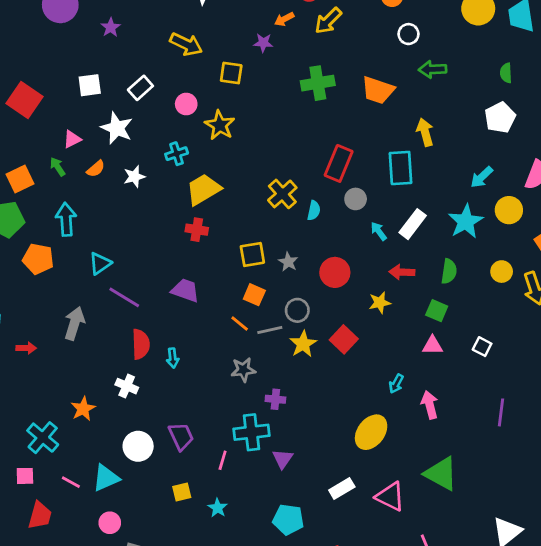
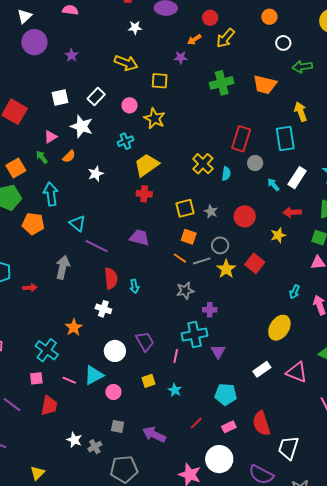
white star: (134, 177) -> (96, 174), moved
cyan triangle: (100, 263) -> (77, 223), turned -42
pink circle: (110, 523) -> (113, 392), moved

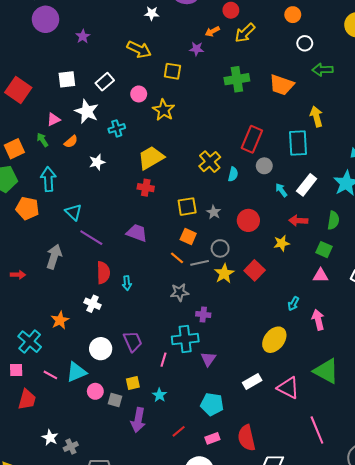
cyan cross: (126, 141) -> (117, 128), moved
gray square: (118, 426) -> (115, 400), moved
purple arrow: (154, 435) -> (138, 420), moved, turned -110

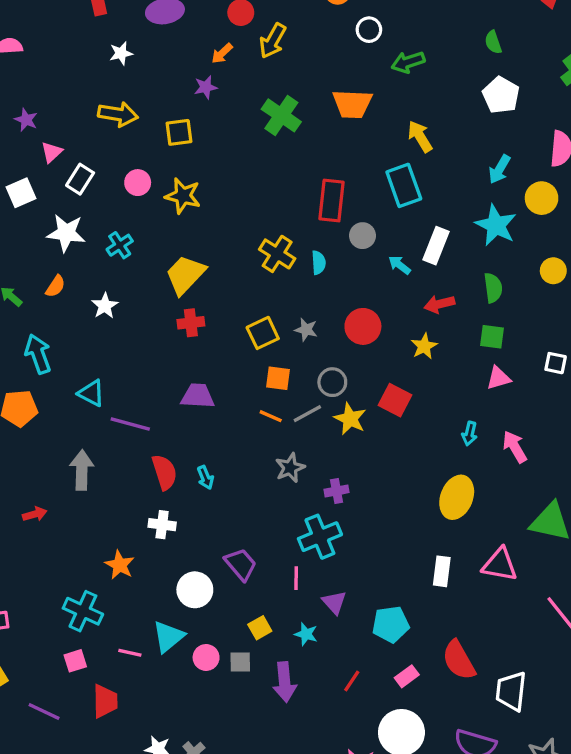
green cross: (237, 79) -> (281, 115), turned -30
pink triangle: (54, 119) -> (52, 152), moved
purple triangle: (208, 359) -> (334, 602), moved
white rectangle: (252, 381) -> (442, 571), turned -36

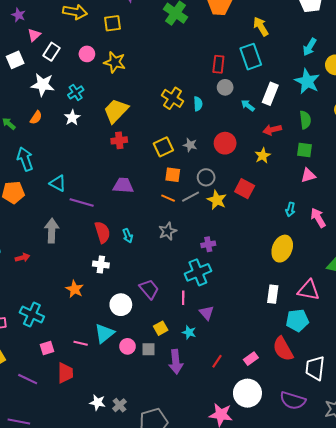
red rectangle: (332, 201) -> (218, 64), moved, size x0.7
white star: (105, 306) -> (72, 118), moved
gray star: (290, 468) -> (168, 231), moved
cyan cross: (83, 611) -> (32, 315), moved
cyan pentagon: (391, 624) -> (297, 320), moved

